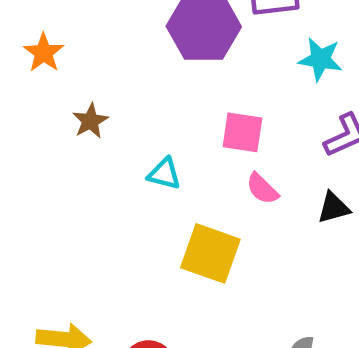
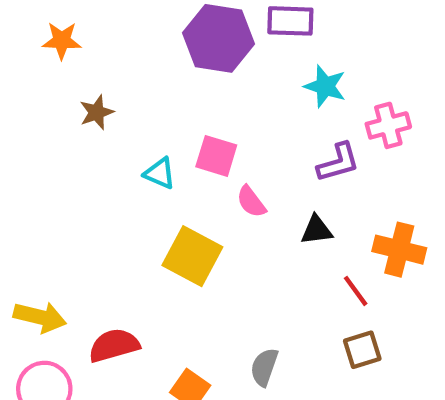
orange star: (44, 53) -> (62, 41), turned 30
pink square: (242, 132) -> (216, 156), moved

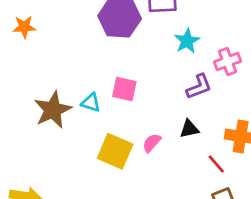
cyan star: (325, 86) -> (187, 41), turned 30
brown star: (97, 112) -> (53, 110), moved, size x1.8
pink semicircle: (251, 202) -> (152, 143), moved, turned 84

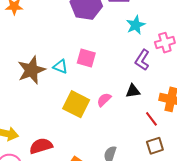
purple L-shape: (199, 87) -> (142, 60), turned 140

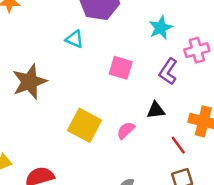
pink square: (86, 58) -> (121, 68), moved
cyan triangle: (60, 67) -> (74, 39), moved
pink semicircle: (104, 100) -> (126, 130), moved

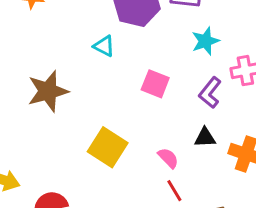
black triangle: (156, 110) -> (205, 138), moved
pink semicircle: (126, 130) -> (168, 158), moved, turned 84
red line: (178, 145) -> (174, 191), moved

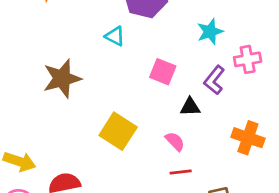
black triangle: (205, 138) -> (190, 107), moved
red line: (174, 191) -> (181, 172), turned -65

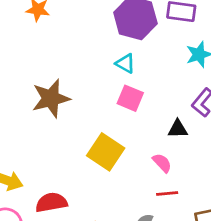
cyan triangle: (115, 36) -> (125, 63), moved
pink square: (163, 72) -> (130, 98), moved

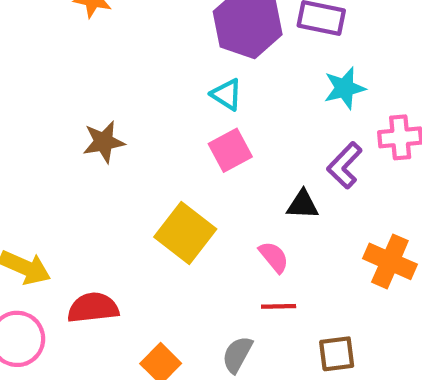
brown star: (51, 98) -> (104, 142), size x0.7
pink square: (130, 98) -> (230, 150), turned 35

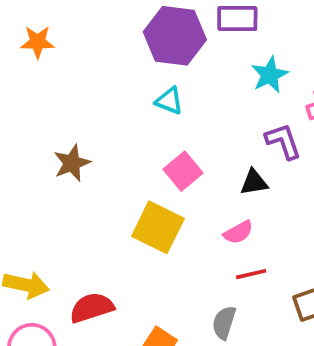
pink square: (230, 150) -> (183, 171), moved
purple L-shape: (345, 165) -> (283, 141), turned 129
pink semicircle: (274, 257) -> (238, 232), turned 112

